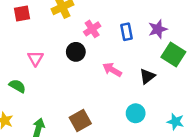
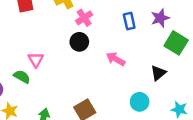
pink cross: (92, 29) -> (84, 18), moved
pink triangle: (35, 58) -> (36, 60), moved
black triangle: (147, 76) -> (158, 73), moved

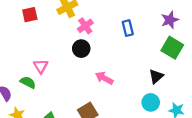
purple star: (160, 18) -> (170, 20), moved
pink arrow: (116, 59) -> (104, 78), moved
cyan circle: (140, 102) -> (151, 102), moved

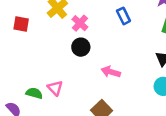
red square: (30, 15) -> (21, 24), turned 35
pink triangle: (41, 66) -> (55, 88), moved

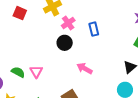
blue rectangle: (123, 16) -> (94, 29), moved

